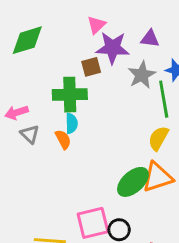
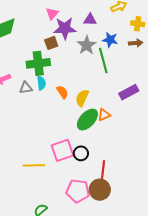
gray triangle: (30, 134) -> (26, 88), moved, turned -48
yellow semicircle: (158, 138) -> (82, 98), moved
orange semicircle: (63, 139) -> (62, 92), moved
orange triangle: (157, 177) -> (104, 115), size x0.6

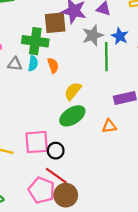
brown square: (51, 43) -> (55, 23), size x1.5
orange semicircle: (62, 92) -> (53, 65), moved
orange triangle: (104, 115) -> (109, 126), moved
red line: (103, 171) -> (56, 176), moved, turned -75

